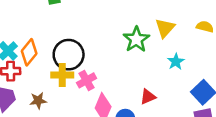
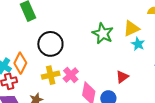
yellow triangle: (165, 28) -> (131, 29), moved, turned 36
black circle: (69, 55) -> (50, 44), moved

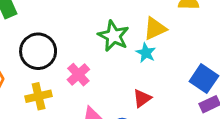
cyan star: (138, 44) -> (146, 53), moved
pink cross: (71, 75) -> (78, 75), moved

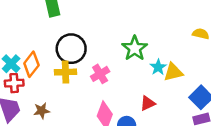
yellow triangle: (155, 29) -> (173, 72), moved
yellow cross: (39, 96) -> (65, 72), moved

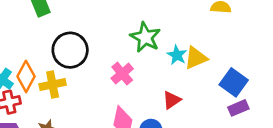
yellow cross: (65, 72) -> (53, 85), moved
pink cross: (100, 74) -> (122, 74), moved

